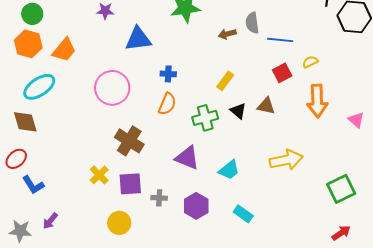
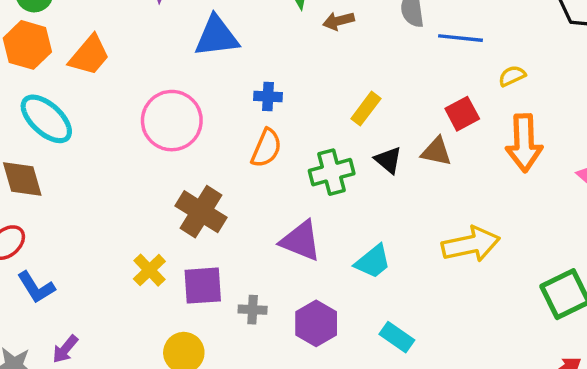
brown arrow: (227, 34) -> (338, 21), moved
red square: (282, 73) -> (462, 114), moved
cyan ellipse: (39, 87) -> (46, 119), turned 76

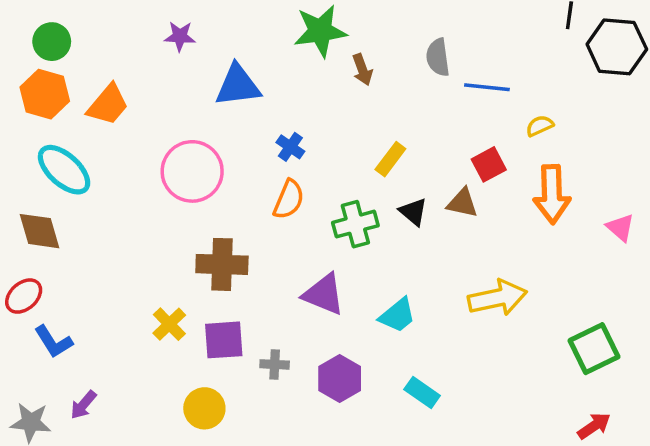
brown arrow: (338, 21) -> (362, 70), turned -96
blue cross: (268, 97) -> (290, 147), turned 32
brown cross: (201, 212) -> (222, 264), turned -30

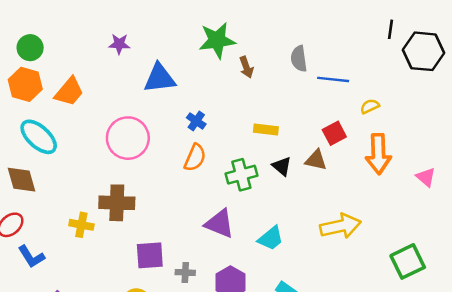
yellow rectangle: (390, 159) -> (266, 130), turned 60
brown cross: (222, 264) -> (117, 203), moved
yellow cross: (169, 324) -> (81, 225), moved, turned -35

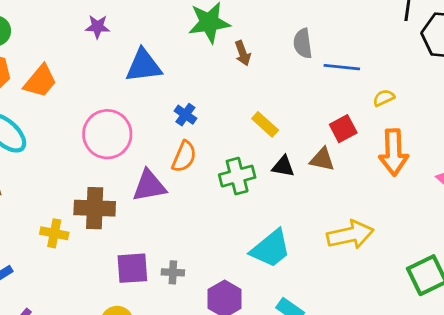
yellow rectangle: (266, 130) -> (265, 124), turned 35
black triangle: (282, 166) -> (283, 166), turned -30
purple triangle: (219, 224) -> (149, 186), moved, turned -32
cyan trapezoid: (271, 238) -> (271, 249), size x1.4
gray cross: (185, 272) -> (173, 272), moved

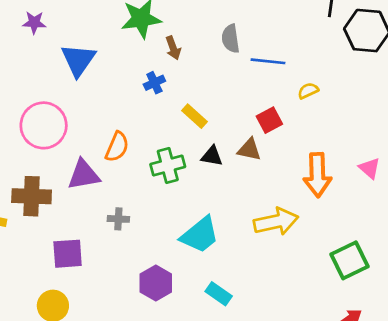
blue triangle: (144, 66) -> (78, 60), turned -48
blue cross: (185, 115) -> (154, 83), moved, turned 30
orange arrow: (393, 152) -> (317, 175), moved
gray cross: (173, 272) -> (118, 219), moved

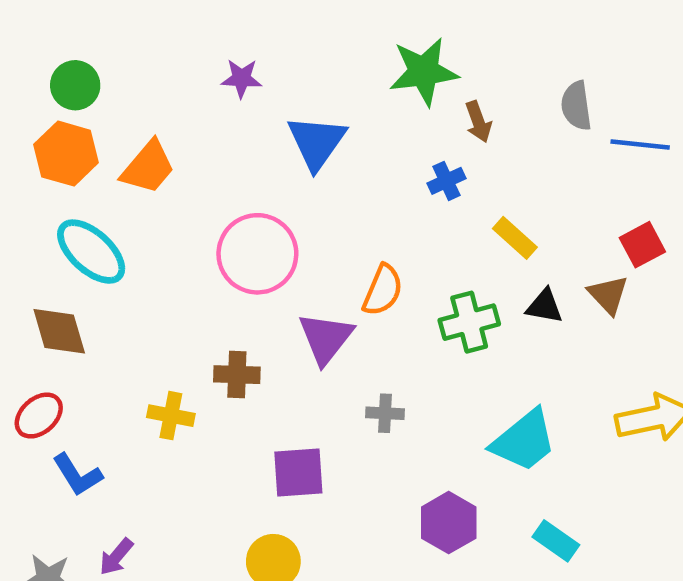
brown triangle: (249, 149) -> (608, 295), turned 35
purple triangle: (84, 175) -> (326, 338), turned -42
brown cross: (32, 196) -> (237, 375), size x0.7

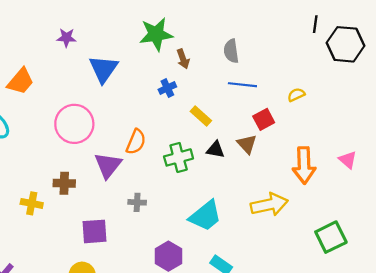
blue line: (640, 144) -> (242, 85), moved

